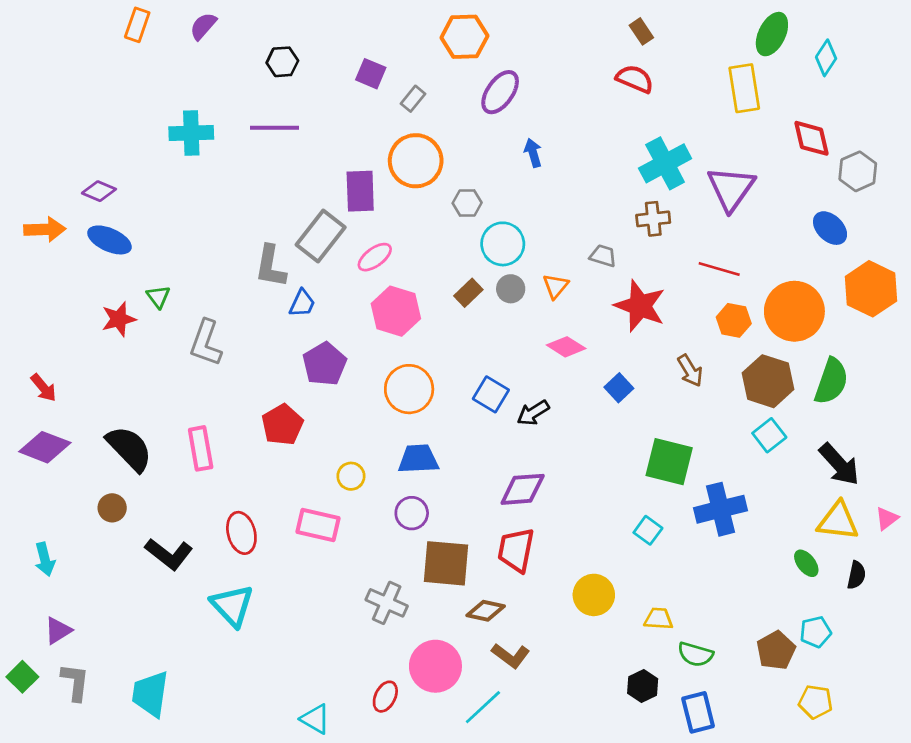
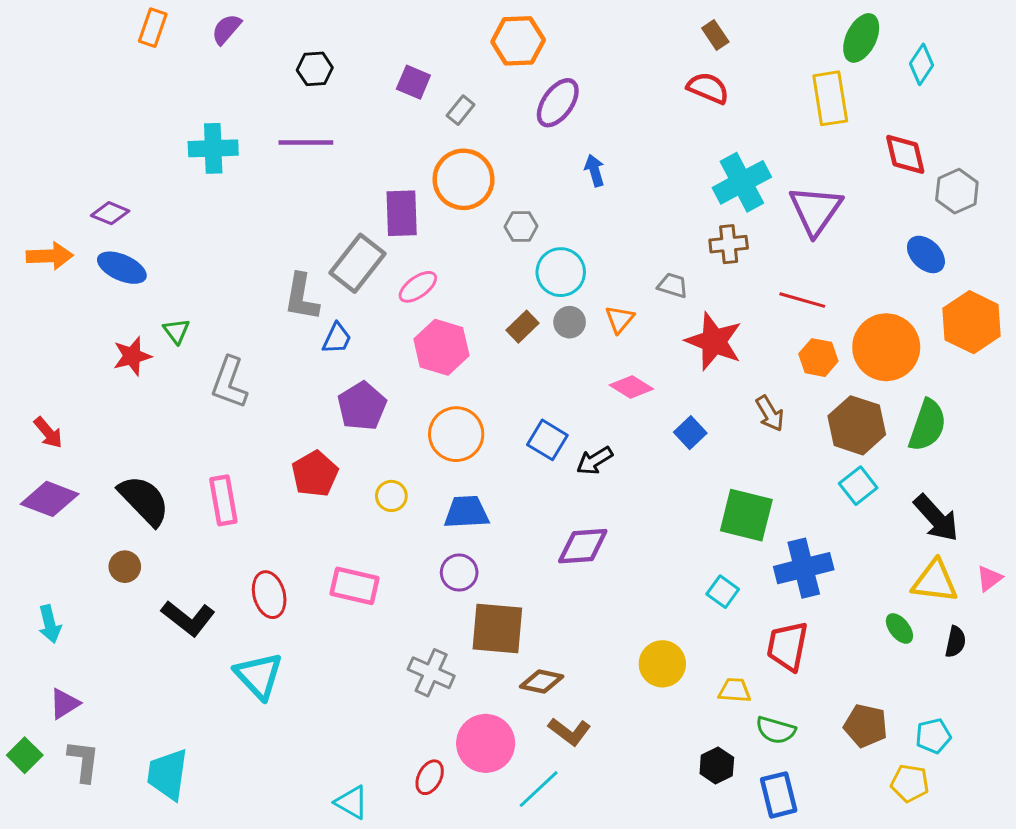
yellow circle: (351, 476) -> (391, 496), moved
red trapezoid: (516, 550) -> (788, 646), moved
cyan pentagon: (816, 632) -> (933, 736), moved
brown pentagon: (776, 650) -> (866, 726), turned -30

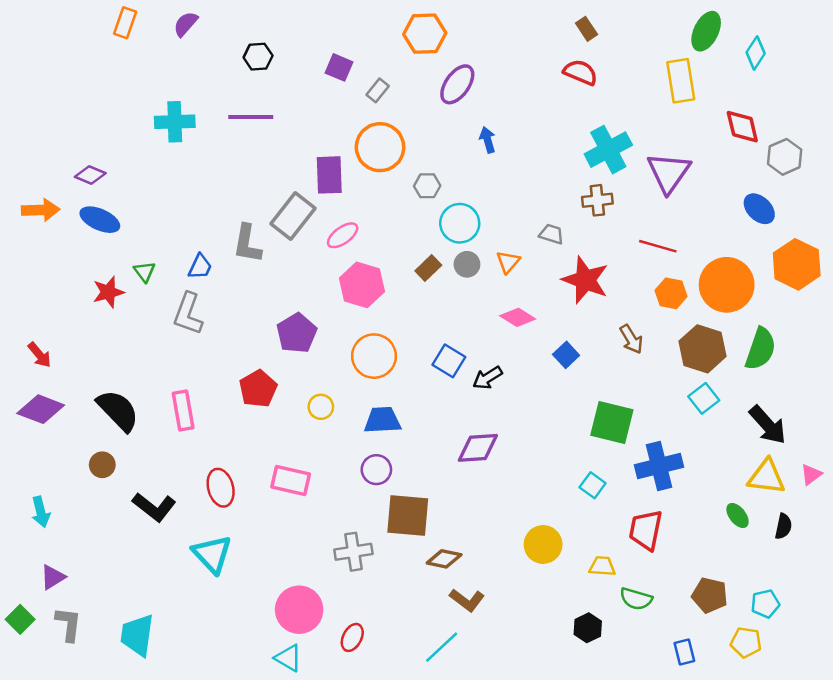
blue trapezoid: (337, 338) -> (200, 267), moved
gray cross: (431, 673) -> (353, 552), turned -33
pink circle: (486, 743) -> (299, 610), moved
blue rectangle: (779, 795) -> (684, 652), moved, size x0.7

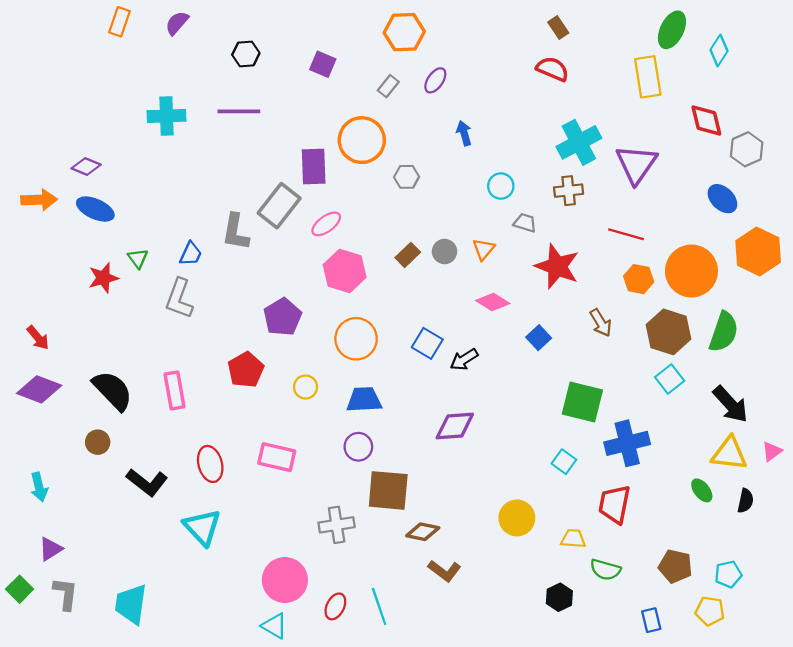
purple ellipse: (457, 84) -> (435, 80), size x0.7
gray rectangle: (378, 90) -> (388, 86), moved
cyan circle: (460, 223) -> (501, 186), moved, size x0.7
cyan line: (442, 647) -> (379, 606), moved, turned -66

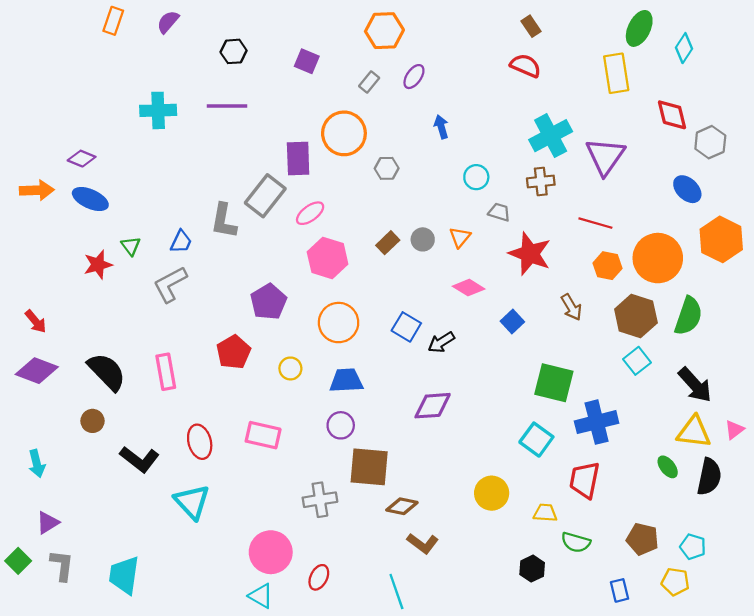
gray L-shape: (179, 299) -> (170, 284), turned 42
cyan square: (564, 462) -> (536, 440), size x1.4
black semicircle: (745, 501) -> (709, 477), size x1.6
cyan pentagon: (728, 574) -> (693, 547), turned 30
cyan line: (379, 606) -> (396, 592), moved

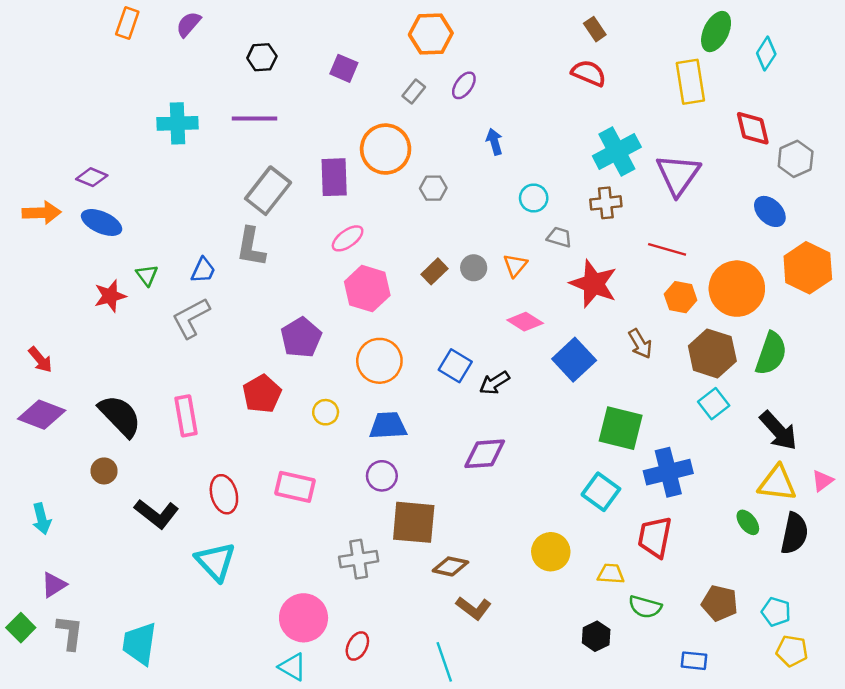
gray rectangle: (265, 196) -> (268, 191), moved
blue square: (512, 321) -> (574, 360), size x1.6
yellow pentagon: (675, 582) -> (792, 651), moved
blue rectangle: (620, 590) -> (694, 661), turned -70

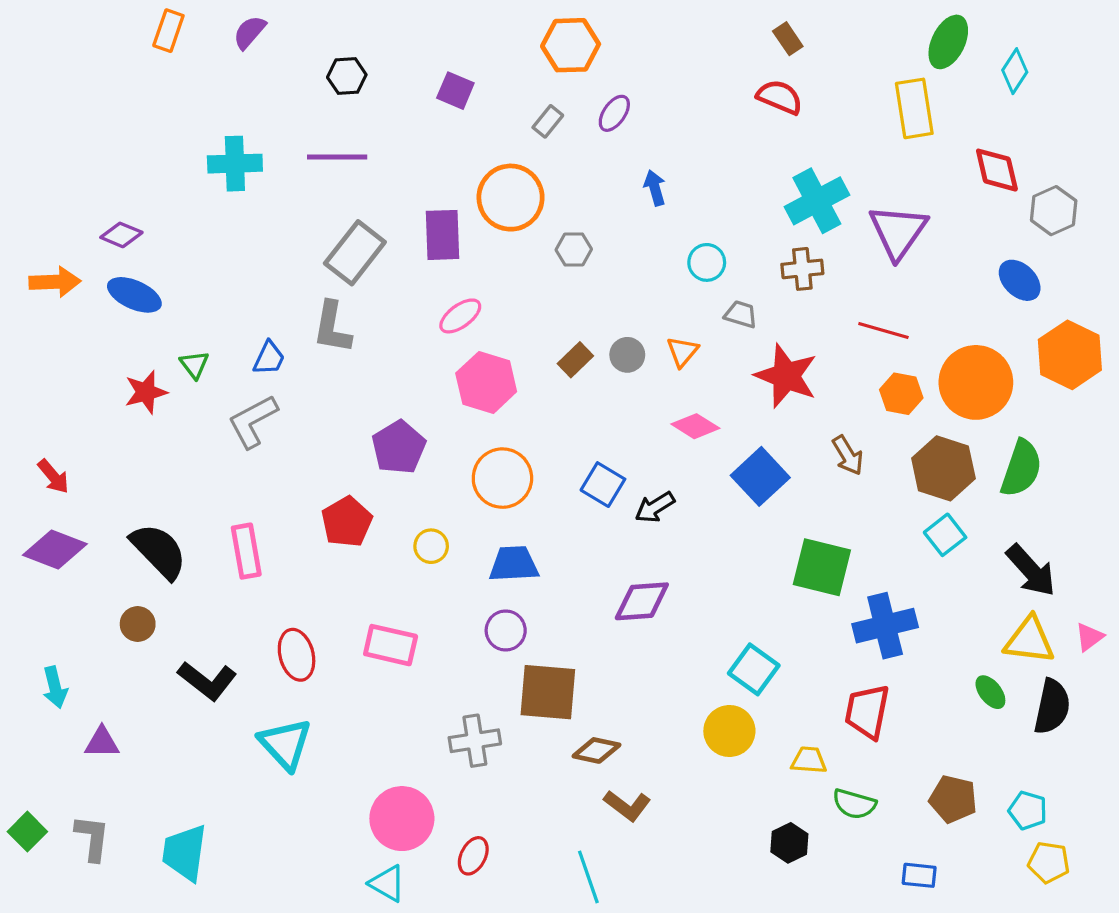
cyan square: (601, 492) -> (754, 669), moved
purple triangle: (54, 585) -> (102, 742), moved, turned 32

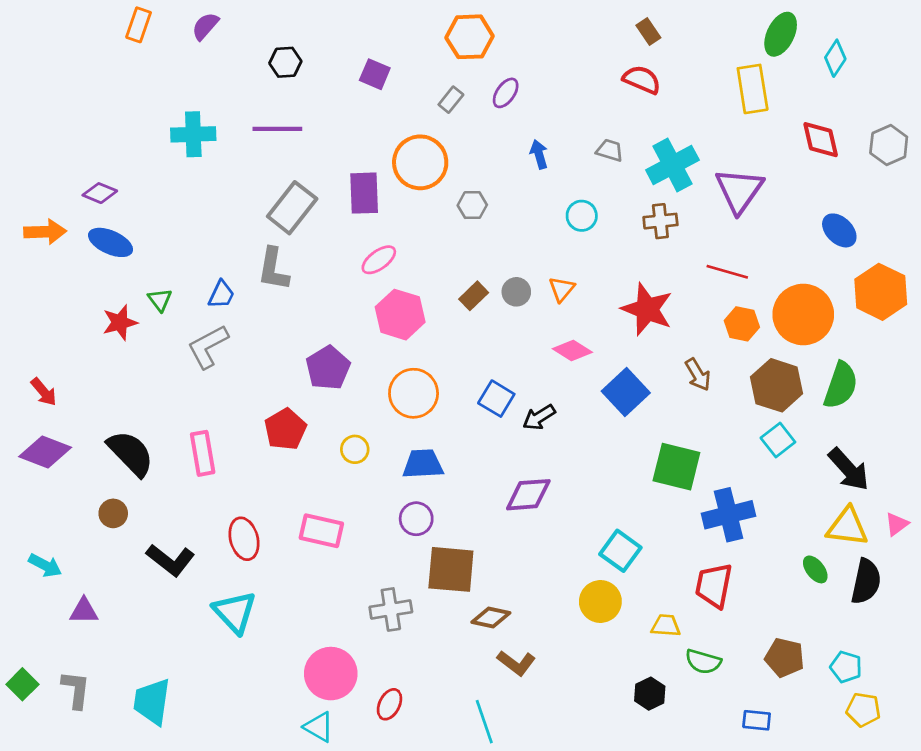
gray hexagon: (1054, 211) -> (889, 145), moved
gray trapezoid: (741, 314) -> (610, 150), moved
cyan arrow: (55, 687) -> (45, 565), turned -48

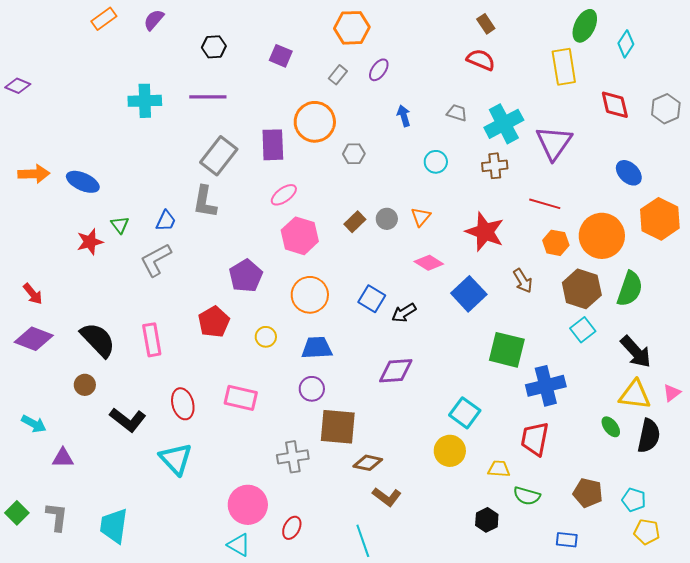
orange rectangle: (139, 25) -> (104, 19), turned 35
purple diamond: (100, 193) -> (18, 86), moved

